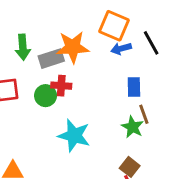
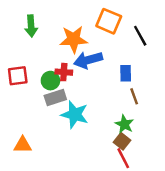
green arrow: (23, 47) -> (31, 26), moved
blue arrow: (121, 49) -> (88, 60), moved, size x1.6
gray rectangle: (51, 59) -> (55, 98), moved
green star: (133, 127) -> (124, 124), moved

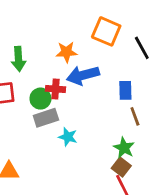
green arrow: (31, 26) -> (19, 59), moved
orange star: (73, 39) -> (66, 52), size x0.7
cyan star: (75, 115) -> (68, 137), size x0.6

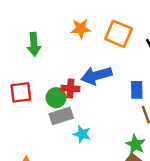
orange star: (66, 52) -> (81, 29), moved
green arrow: (19, 59) -> (34, 44), moved

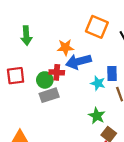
orange star: (81, 29) -> (65, 47), moved
cyan star: (82, 134) -> (98, 83), moved
green star: (135, 145) -> (97, 116), moved

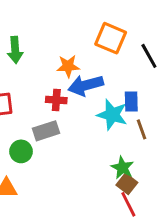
green circle: (45, 80) -> (21, 151), moved
cyan star: (98, 83) -> (112, 115), size x1.5
green star: (97, 116) -> (122, 168), moved

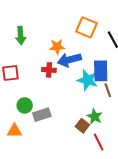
blue rectangle: (131, 101) -> (101, 71), size x1.5
gray rectangle: (46, 131) -> (42, 115), moved
brown square: (127, 184) -> (82, 126), moved

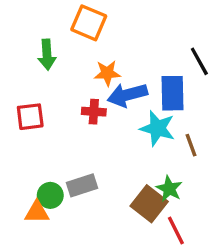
orange square: (86, 27) -> (89, 23), moved
blue rectangle: (101, 71) -> (173, 93), moved
green circle: (25, 105) -> (50, 195), moved
brown square: (82, 126) -> (149, 204), size x1.5

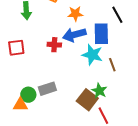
orange star: (107, 73) -> (75, 14), moved

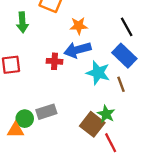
blue rectangle: (101, 34) -> (124, 56), moved, turned -45

